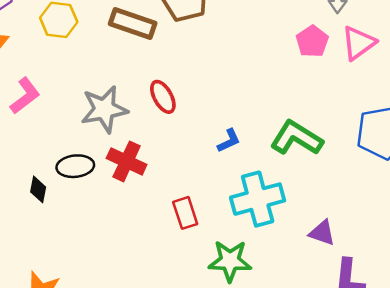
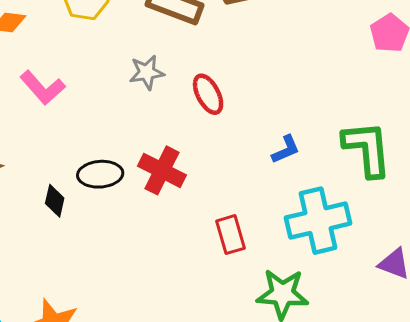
pink L-shape: (25, 96) -> (43, 88), turned 84
gray star: (104, 109) -> (147, 72), moved, size x0.6
green L-shape: (296, 138) -> (367, 149), turned 51

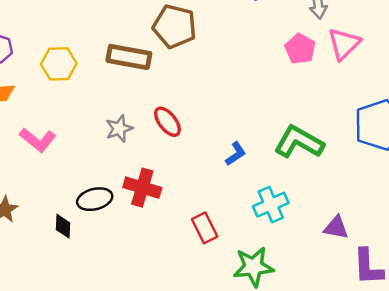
gray star: (147, 72) -> (119, 129), moved
green L-shape: (367, 149) -> (299, 142), turned -45
cyan cross: (318, 221) -> (271, 205), size x0.7

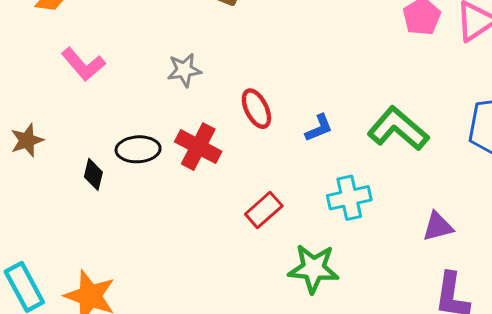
red ellipse: (167, 122) -> (256, 109), moved
red rectangle: (205, 228) -> (264, 210), turned 64
purple triangle: (336, 228) -> (438, 227), moved, turned -36

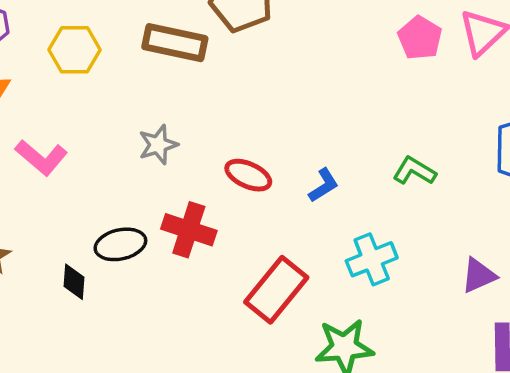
red ellipse: (256, 109) -> (248, 175), turned -30
green L-shape: (398, 129) -> (414, 171), size x0.6
red rectangle: (264, 210) -> (276, 290), size x1.5

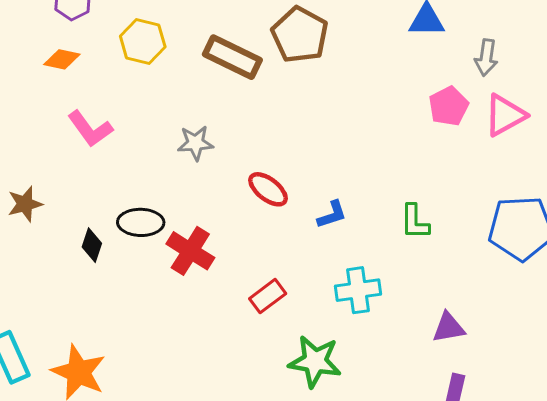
green L-shape: (414, 171) -> (415, 222), turned -135
red cross: (189, 230) -> (190, 251), moved
red rectangle: (276, 290) -> (268, 296), size x0.6

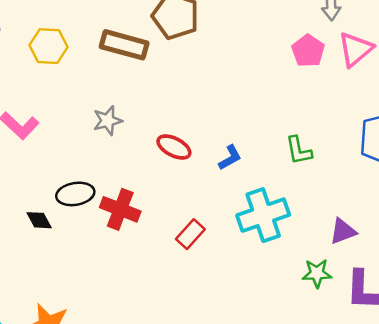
black diamond: (92, 245) -> (39, 220), turned -36
cyan cross: (358, 290) -> (263, 215), size x1.4
green star: (315, 361) -> (317, 273), moved, size x0.7

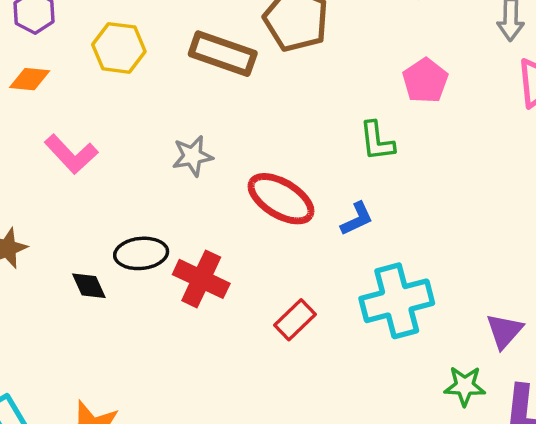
pink pentagon: (308, 51) -> (425, 81), moved
red ellipse: (174, 147) -> (281, 199), size x1.4
green L-shape: (299, 150) -> (377, 141), moved
purple triangle: (343, 231) -> (504, 331), turned -32

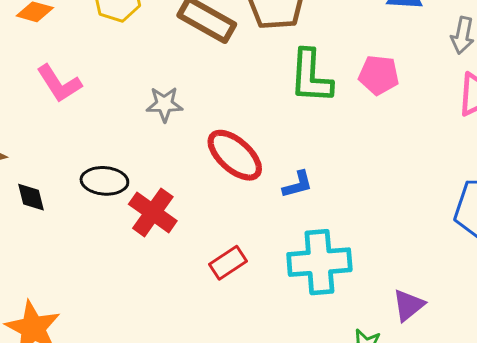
pink pentagon: (425, 81) -> (379, 75), turned 30
green L-shape: (377, 141) -> (311, 76), moved, size x1.5
black diamond: (89, 286) -> (31, 197), moved

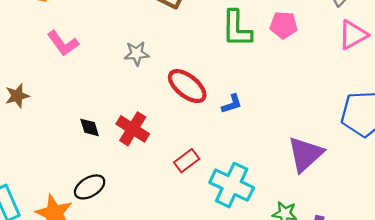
black ellipse: (104, 181) -> (90, 187), moved, turned -32
black diamond: (31, 197) -> (90, 127), moved
cyan cross: (319, 262) -> (232, 185), moved, turned 33
purple triangle: (408, 305) -> (305, 154), moved, size x1.6

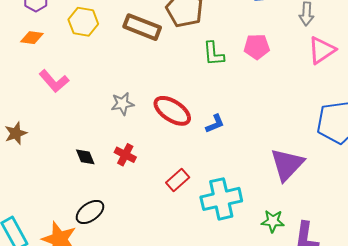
green L-shape: (237, 29) -> (214, 54), size x0.7
gray star: (137, 54) -> (122, 104), moved
red cross: (133, 129) -> (125, 155), size x0.7
cyan cross: (232, 185) -> (221, 199), turned -33

